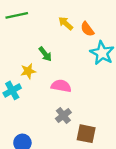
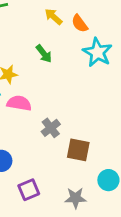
green arrow: (45, 54) -> (44, 54), moved
pink semicircle: (61, 86) -> (19, 103), moved

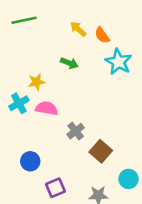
green arrow: (44, 54) -> (69, 63), turned -30
brown square: (78, 150) -> (101, 151), turned 30

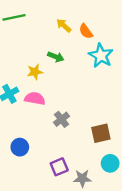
yellow star: (37, 82) -> (35, 72), moved
brown square: (101, 151) -> (101, 133), moved, turned 36
purple square: (55, 188) -> (59, 167), moved

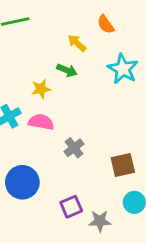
yellow arrow: (64, 25) -> (77, 43), moved
orange semicircle: (86, 31) -> (106, 24), moved
blue circle: (20, 147) -> (22, 182), size x1.5

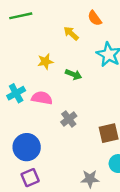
green arrow: (67, 70) -> (74, 74), moved
yellow star: (41, 89) -> (45, 62), moved
purple square: (71, 207) -> (30, 178), moved

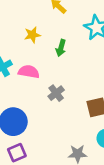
green arrow: (74, 74) -> (61, 48), turned 84

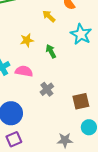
green arrow: (61, 48) -> (51, 51), turned 136

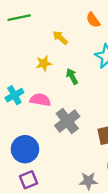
yellow arrow: (49, 16) -> (60, 38), moved
gray cross: (47, 89) -> (67, 121), size x1.5

